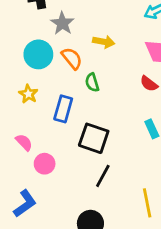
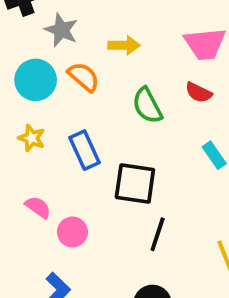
green semicircle: (92, 82) -> (147, 106), moved, size x1.4
blue rectangle: (63, 109) -> (85, 150), turned -30

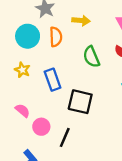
orange semicircle: (84, 77) -> (56, 37), turned 42
black line: (158, 234) -> (65, 137), moved

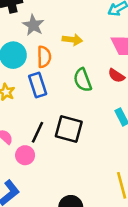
blue rectangle: (53, 80) -> (38, 85), moved
black line: (65, 137) -> (38, 132), moved

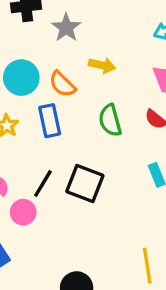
gray star: (33, 25) -> (66, 28), moved
orange semicircle: (44, 57) -> (62, 84), turned 130

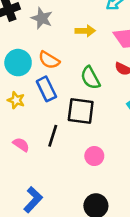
yellow arrow: (102, 65) -> (85, 31), moved
black square: (85, 183) -> (81, 111), moved
pink circle: (23, 212) -> (94, 156), moved

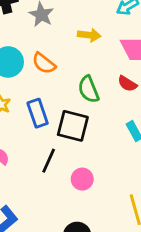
blue rectangle: (46, 89) -> (38, 113), moved
black line: (53, 136) -> (49, 161), moved

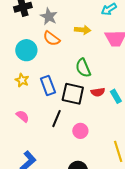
orange semicircle: (44, 63) -> (52, 39), moved
red semicircle: (127, 84) -> (98, 92), moved, turned -40

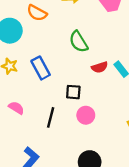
black square: (73, 94) -> (73, 92), moved, size x0.6
black line: (57, 119) -> (51, 117), moved

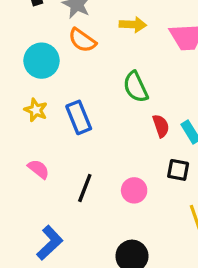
red semicircle: (100, 67) -> (161, 126), turned -98
black square: (73, 92) -> (178, 170), moved

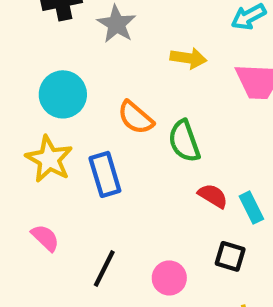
orange semicircle: (82, 40) -> (136, 118), moved
yellow star: (36, 110) -> (49, 159), size x1.5
red semicircle: (161, 126) -> (213, 196), turned -45

